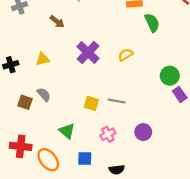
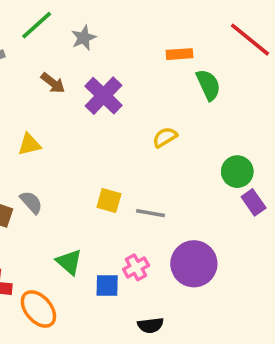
purple cross: (88, 53) -> (103, 96), moved
yellow square: (91, 103) -> (109, 201), moved
purple circle: (143, 132) -> (194, 264), size x1.6
blue square: (85, 159) -> (107, 285), moved

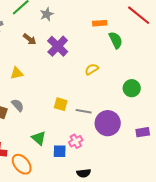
purple rectangle: (254, 202) -> (143, 132), moved, turned -64
purple circle: (194, 264) -> (108, 123), moved

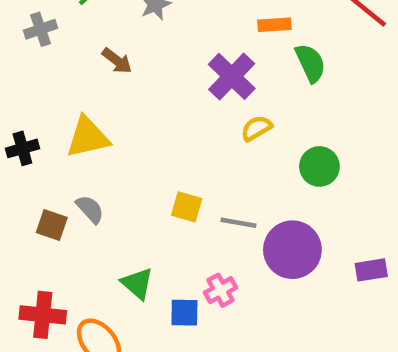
purple cross: (58, 46) -> (232, 76), moved
yellow triangle: (17, 73) -> (88, 137), size x1.5
green circle: (132, 88) -> (319, 166), moved

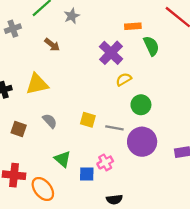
green circle: (319, 166) -> (141, 105), moved
gray semicircle: (90, 209) -> (50, 121), moved

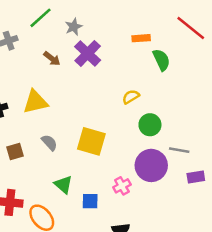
purple cross: (111, 53) -> (88, 53), moved
yellow square: (88, 120) -> (91, 141), size x1.6
gray line: (114, 128) -> (179, 150), moved
brown square: (19, 129) -> (15, 151), turned -35
pink cross: (105, 162) -> (122, 186), moved

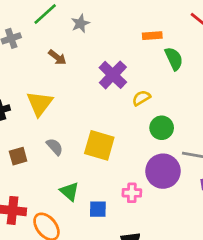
purple cross: (88, 53) -> (113, 75), moved
yellow triangle: (35, 102) -> (40, 103), turned -40
pink cross: (122, 186) -> (132, 193), turned 30

